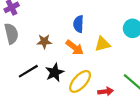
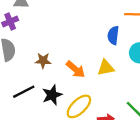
blue semicircle: (78, 24) -> (113, 35), moved

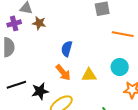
blue semicircle: (113, 35) -> (67, 49), moved
brown star: (43, 61) -> (39, 23), moved

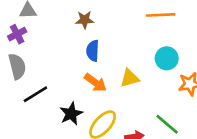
brown star: (39, 23) -> (85, 20), moved
black line: (16, 85) -> (35, 94), moved

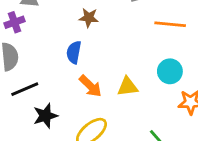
blue semicircle: (93, 51) -> (74, 52), moved
black star: (71, 114) -> (45, 116), moved

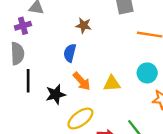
black line: (25, 89) -> (28, 81), turned -70
black star: (45, 116) -> (56, 94), moved

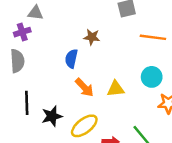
brown star: (84, 25) -> (92, 37), moved
black line: (28, 81) -> (27, 103), moved
black star: (56, 94) -> (52, 116), moved

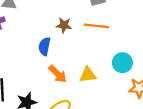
orange line: (153, 37) -> (96, 26), moved

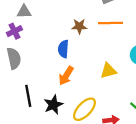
orange arrow: (58, 74) -> (66, 76), moved, turned 84

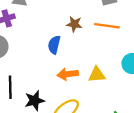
orange arrow: (66, 76) -> (68, 74), moved, turned 42

